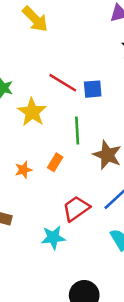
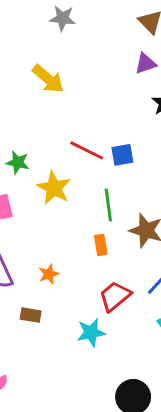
orange rectangle: (55, 162) -> (101, 245), moved, turned -36
orange star: (23, 170) -> (49, 274), moved

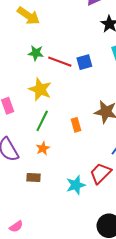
green star: (18, 162) -> (36, 53), moved
green line: (108, 205) -> (42, 121), moved, turned 40
red trapezoid: (115, 296) -> (100, 173), moved

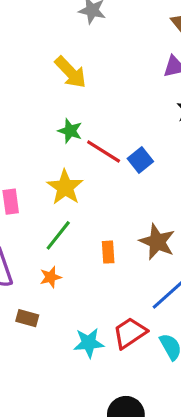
blue square: (84, 62) -> (140, 160), turned -35

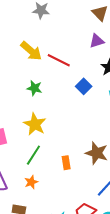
red line: (104, 152) -> (59, 60), moved
blue square: (140, 160) -> (84, 86), moved

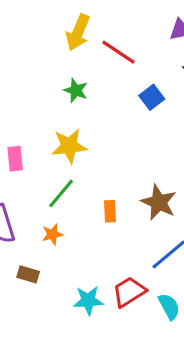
yellow arrow: (31, 51) -> (78, 32), turned 65
yellow star: (35, 124) -> (69, 146), turned 30

